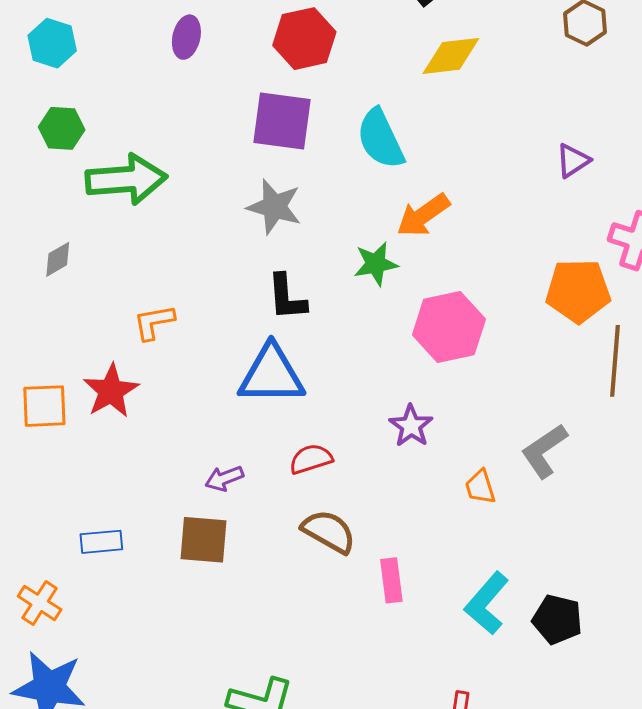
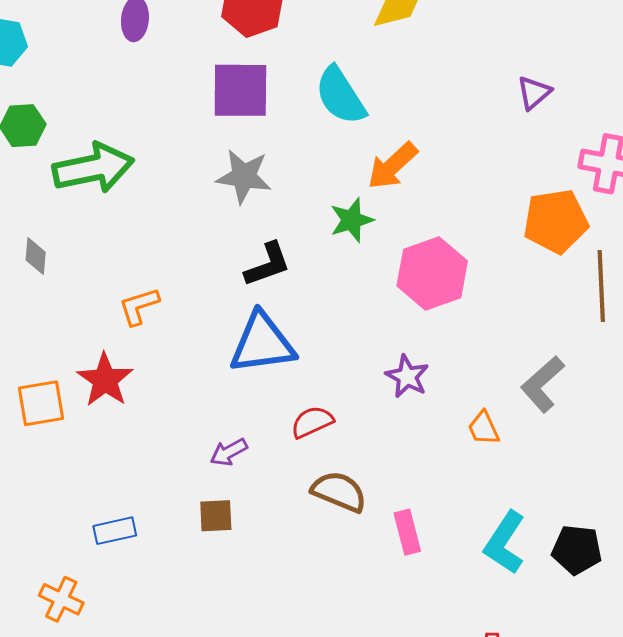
gray diamond: (58, 259) -> (36, 256), turned -48
black L-shape: (287, 297) -> (268, 265), turned -98
brown square: (203, 540) -> (216, 516), size x0.7

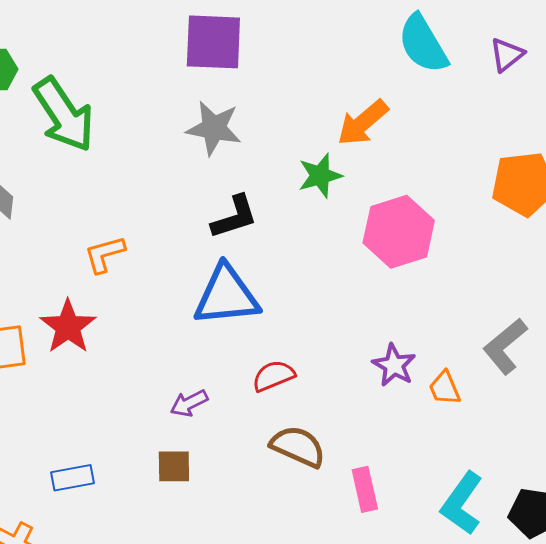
cyan semicircle: (340, 96) -> (423, 44), moved
green arrow: (93, 168) -> (64, 115), turned 66
purple star: (407, 376) -> (394, 365), moved

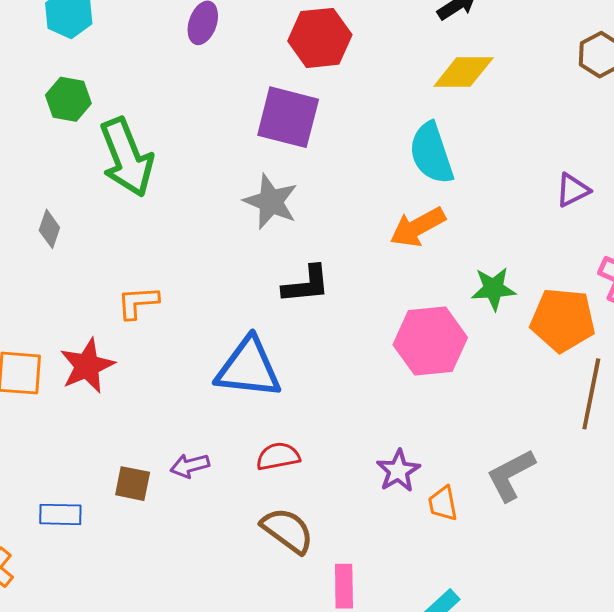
cyan semicircle: (423, 44) -> (431, 153), moved
green star: (320, 176) -> (494, 289), moved
black L-shape: (234, 217) -> (306, 285), moved
brown square: (174, 466) -> (133, 484), moved

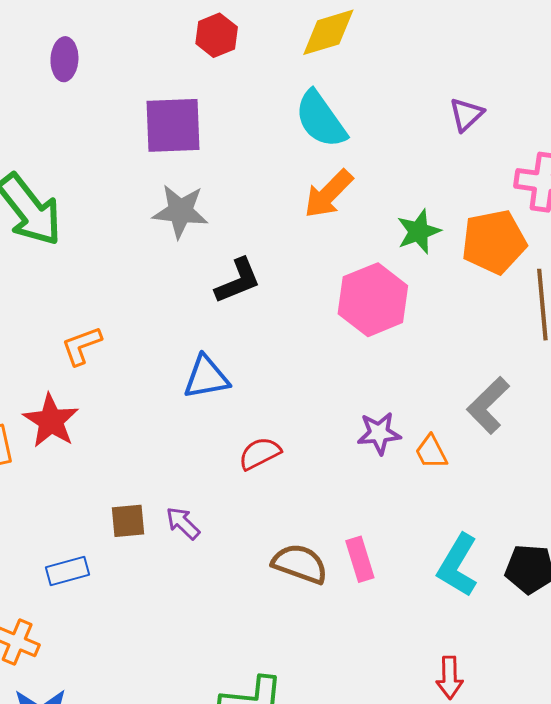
red hexagon: (320, 38) -> (217, 35), moved, size x0.7
blue triangle: (248, 368) -> (206, 377), size x0.7
purple arrow: (190, 466) -> (183, 523), moved, turned 75
purple star: (398, 471) -> (379, 433), turned -30
brown semicircle: (287, 530) -> (300, 564), moved

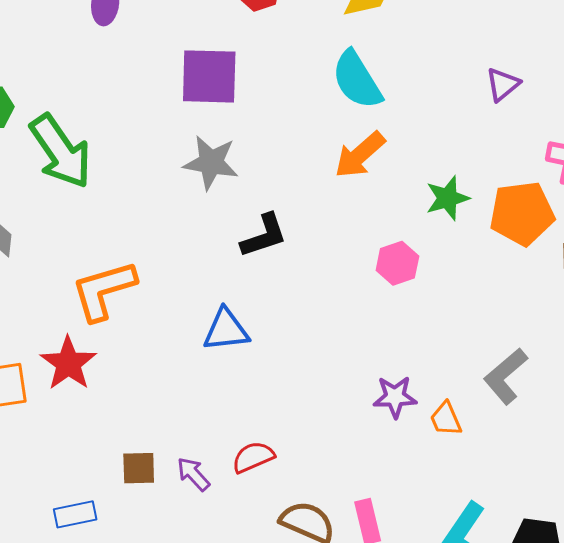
pink hexagon: (373, 300) -> (397, 263), size x0.6
orange L-shape: (82, 346) -> (104, 290), size x1.6
red semicircle: (260, 453) -> (253, 457), moved

